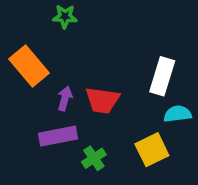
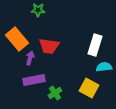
purple arrow: (65, 98) -> (30, 58), moved
red trapezoid: (102, 100) -> (49, 46), moved
yellow square: (152, 150) -> (89, 88), turned -36

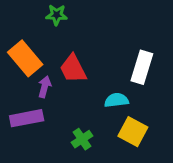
red trapezoid: (49, 46) -> (73, 69), turned 55
cyan semicircle: (104, 67) -> (116, 100), moved
purple rectangle: (34, 80) -> (27, 118), moved

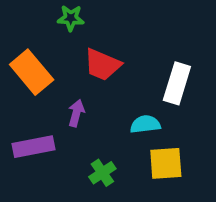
red trapezoid: (73, 69) -> (102, 65), moved, turned -40
purple arrow: (45, 87) -> (76, 113), moved
yellow square: (133, 132) -> (166, 163), turned -32

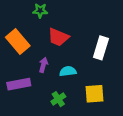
cyan semicircle: (145, 124) -> (68, 71), moved

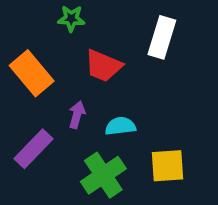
white rectangle: (101, 48) -> (162, 37), moved
purple rectangle: (19, 84) -> (34, 149), turned -35
green cross: (58, 99) -> (103, 175), size x1.6

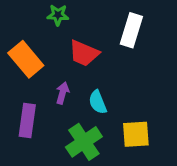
cyan semicircle: (120, 126) -> (98, 102), turned -105
purple rectangle: (34, 149) -> (27, 120), turned -36

